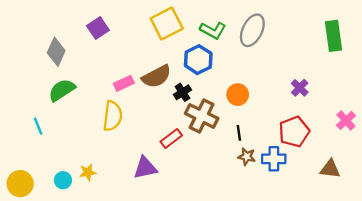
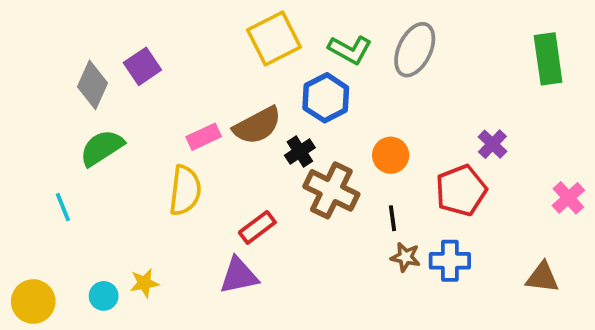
purple square: (98, 28) -> (142, 66), moved
red pentagon: (294, 132) -> (461, 190), moved
red rectangle: (171, 139) -> (257, 227), moved

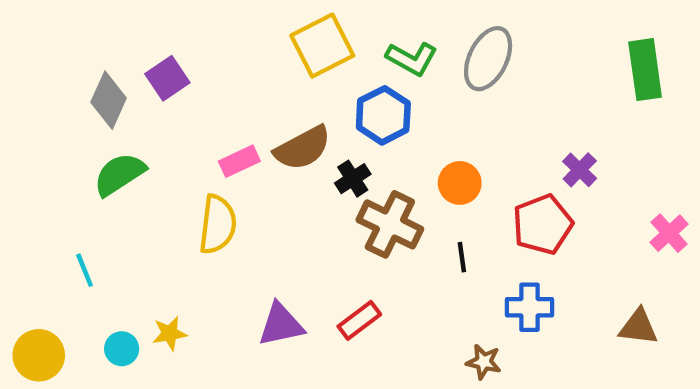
cyan line: (63, 207) -> (85, 270), moved
red rectangle: (257, 227) -> (359, 320), moved
brown star: (405, 257) -> (484, 362), moved

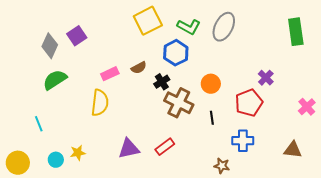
brown semicircle: (303, 148) -> (139, 68), size x0.6

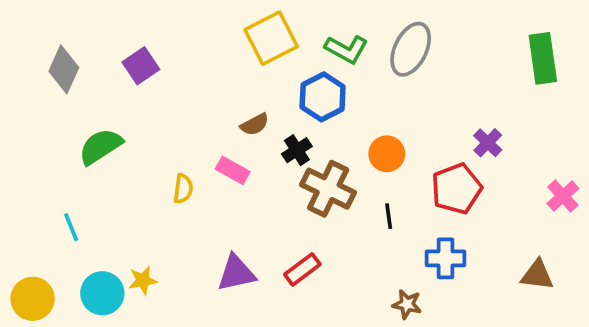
gray diamond: (50, 46) -> (64, 69), moved
pink rectangle: (110, 74) -> (233, 170), moved, turned 54
yellow semicircle: (100, 103) -> (183, 189), size x0.6
cyan circle: (56, 160) -> (102, 293), size x1.5

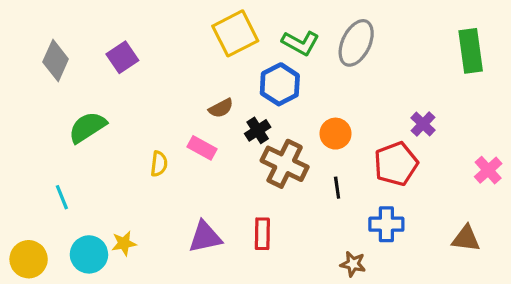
red rectangle: (302, 269) -> (262, 234), turned -52

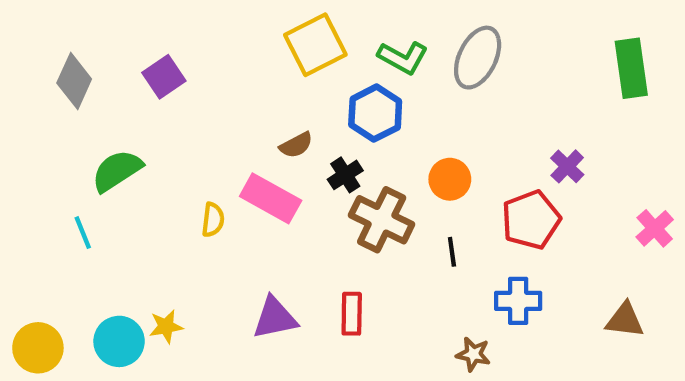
pink rectangle: (202, 148) -> (271, 198), size x1.5
cyan line: (62, 197) -> (83, 233), moved

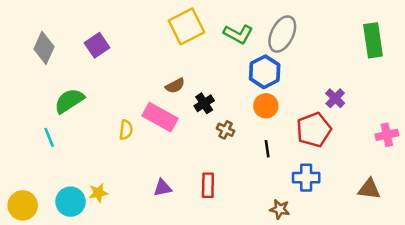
blue hexagon: (375, 113) -> (265, 72), moved
brown cross: (382, 220) -> (226, 130), size x0.5
pink cross: (655, 228) -> (387, 135), turned 30
purple triangle: (275, 318) -> (163, 188), size x0.7

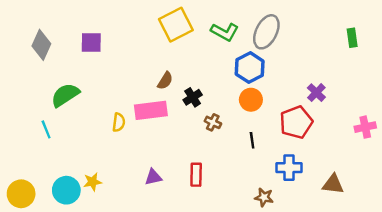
green rectangle: (373, 40) -> (352, 38), size x0.6
purple square: (97, 45) -> (91, 43), turned 35
brown semicircle: (175, 86) -> (165, 81), turned -30
pink rectangle: (160, 117) -> (151, 110), turned -36
brown triangle: (369, 189) -> (333, 184), moved

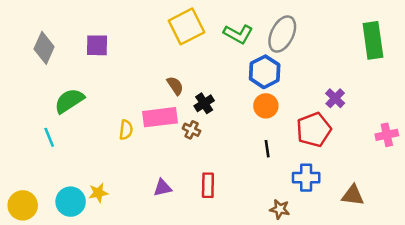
green rectangle: (352, 38) -> (373, 40), size x1.8
brown semicircle: (165, 81) -> (175, 86), turned -66
brown cross: (213, 122) -> (192, 130), moved

